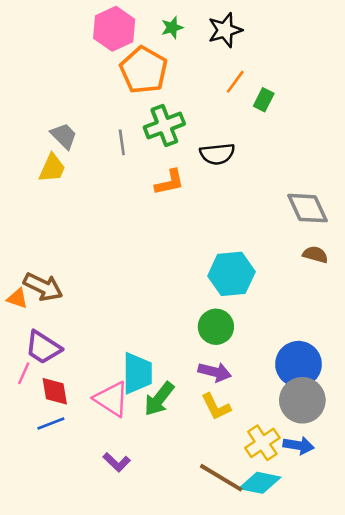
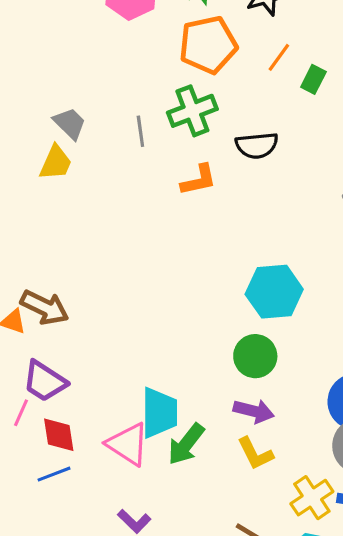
orange pentagon: (144, 70) -> (208, 45), moved, turned 30

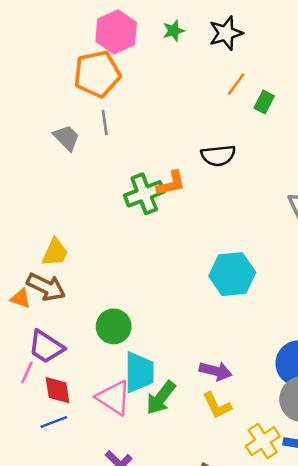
orange pentagon: (208, 45) -> (97, 74), moved
green cross: (192, 111) -> (144, 194), moved
gray line: (140, 131) -> (105, 122), moved
yellow trapezoid: (56, 163) -> (55, 252), moved
green circle: (255, 356) -> (114, 326), moved

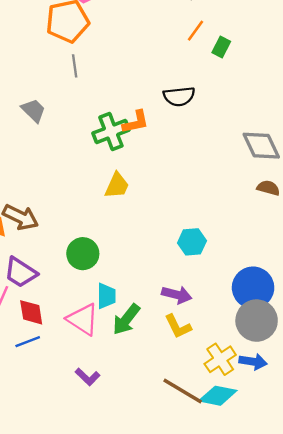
gray trapezoid: (66, 138) -> (34, 110), moved
yellow trapezoid: (55, 252) -> (117, 186), moved
cyan hexagon: (232, 274) -> (192, 242), moved, size x0.7
cyan trapezoid: (139, 372) -> (106, 296), size x0.7

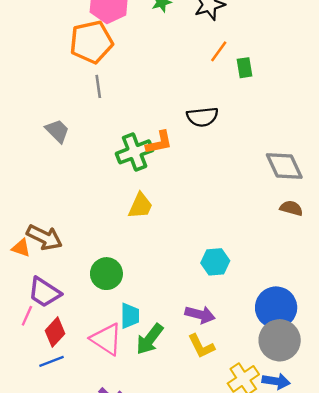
green rectangle: (221, 47) -> (244, 68), turned -36
red diamond: (31, 312) -> (55, 332), turned 52

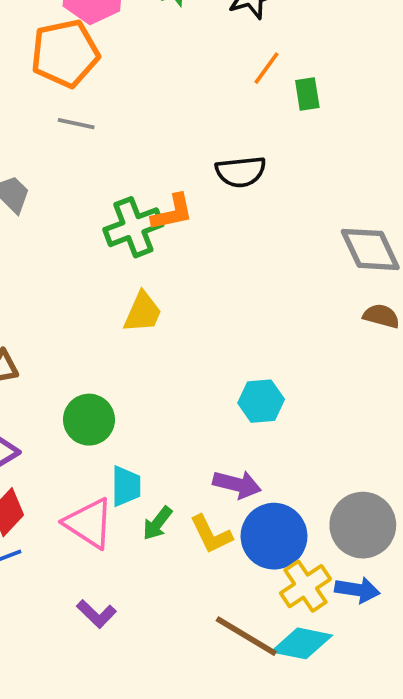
gray line: (98, 86) -> (76, 124), turned -70
blue circle: (276, 308) -> (274, 536), moved
green arrow: (150, 339) -> (157, 523), size x0.7
yellow L-shape: (201, 346) -> (211, 534), moved

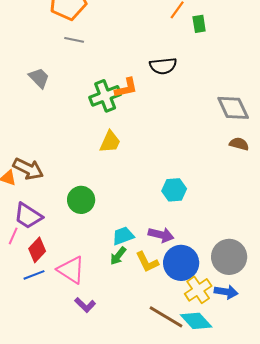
cyan trapezoid: (126, 486) -> (123, 236), moved, turned -110
pink triangle: (89, 523) -> (71, 270), moved
cyan diamond: (302, 643) -> (196, 321), turned 36

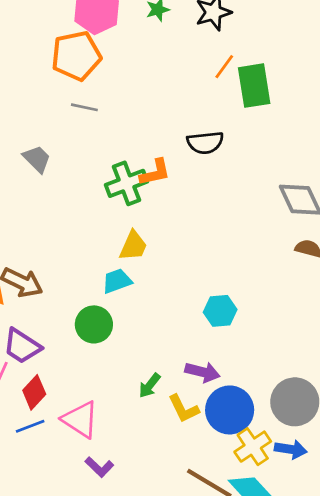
green rectangle: (199, 24) -> (254, 86), size x1.8
cyan trapezoid: (123, 236) -> (117, 281), moved
green arrow: (118, 256) -> (150, 386), moved

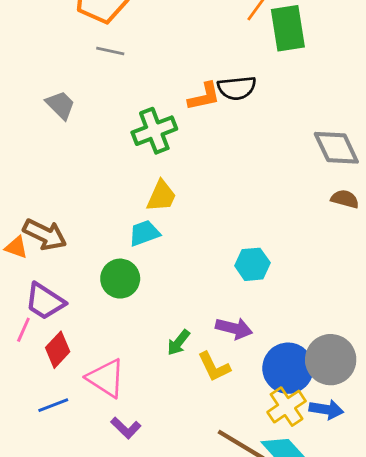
orange L-shape: (155, 172) -> (204, 97), moved
blue circle: (230, 410) -> (288, 368), moved
blue line: (30, 426) -> (53, 405), moved

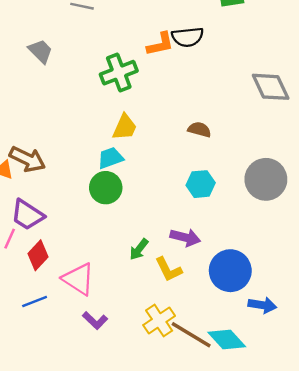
brown semicircle: (345, 199) -> (199, 130), moved
green circle: (120, 279) -> (106, 188), moved
gray circle: (331, 360) -> (266, 179), moved
yellow cross: (287, 407) -> (159, 321), moved

